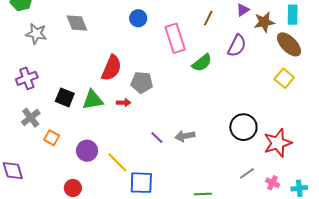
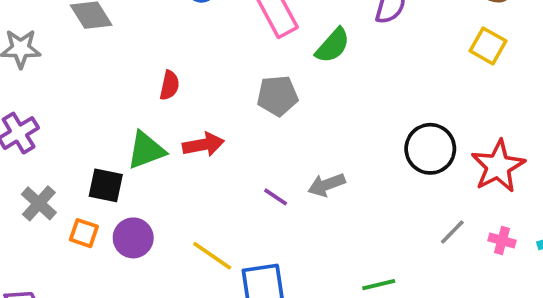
red semicircle: (111, 68) -> (169, 85), size x0.6
gray pentagon: (142, 83) -> (277, 96), moved
black square: (65, 97) -> (106, 185), moved
red arrow: (124, 103) -> (203, 145), size x1.5
purple circle: (87, 151) -> (133, 238), moved

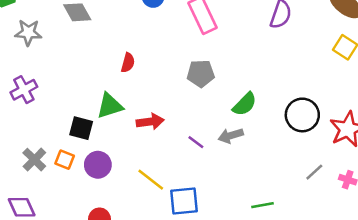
green semicircle: (333, 45) -> (245, 104), moved
red arrow: (203, 145) -> (150, 122), moved
gray cross: (39, 203) -> (34, 160), moved

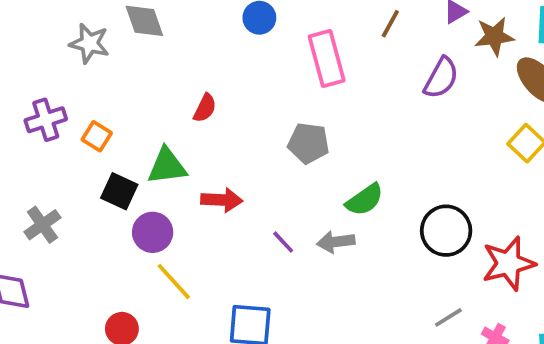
gray star: (28, 33) -> (89, 43), moved
orange square: (65, 160) -> (97, 136), moved
purple circle: (98, 165) -> (153, 232), moved
yellow line: (151, 180) -> (174, 282), moved

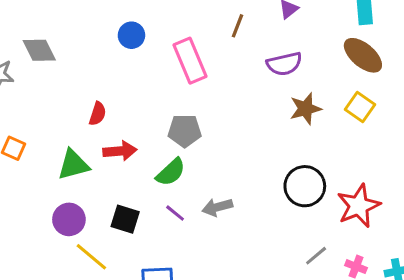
brown star: (494, 36) -> (305, 109), moved
purple semicircle: (441, 78) -> (284, 64), turned 56
black square: (119, 191) -> (125, 219), moved
red arrow: (222, 200) -> (120, 151), moved
green semicircle: (365, 200) -> (171, 172), moved

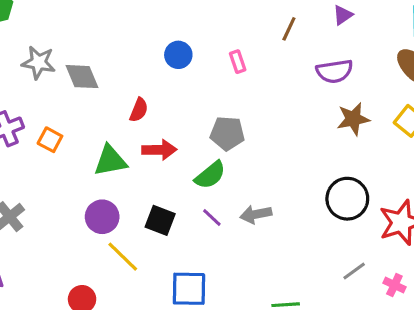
blue circle: (131, 35) -> (178, 55), moved
gray diamond: (39, 50) -> (82, 77), moved
pink rectangle: (190, 61) -> (238, 62), size x0.5

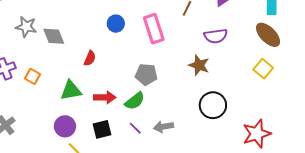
pink rectangle: (238, 62) -> (154, 29), size x2.0
brown star: (353, 119) -> (199, 65), moved, turned 30
red arrow: (159, 150) -> (105, 97), moved
black circle: (347, 199) -> (213, 105), moved
black square: (160, 220) -> (102, 129), turned -36

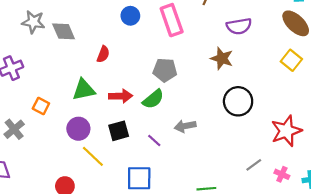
orange square: (32, 76) -> (41, 106), moved
purple line: (135, 128) -> (154, 140), moved

